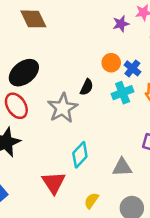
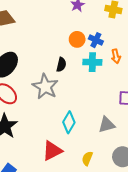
cyan cross: (123, 93) -> (92, 62), turned 36
red triangle: (54, 183) -> (52, 151), turned 50

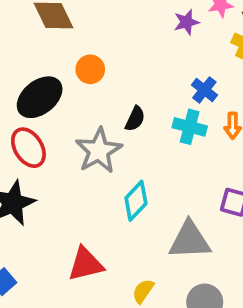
orange circle: (77, 39) -> (90, 69), moved
cyan diamond: (69, 122) -> (136, 201), moved
gray triangle: (107, 125) -> (190, 240), size x1.4

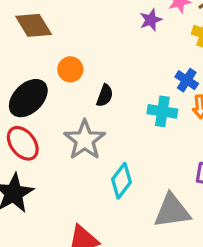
blue cross: (204, 90) -> (187, 80), moved
black semicircle: (135, 119) -> (105, 95), moved

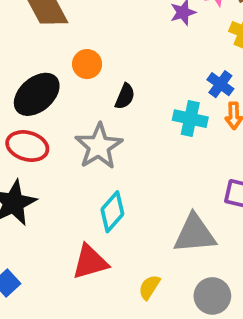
red ellipse: (23, 143) -> (27, 146), turned -40
cyan diamond: (122, 181) -> (112, 212), moved

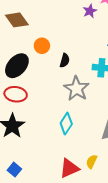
gray star: (99, 146) -> (77, 89), moved
red triangle: (90, 262) -> (69, 168), moved

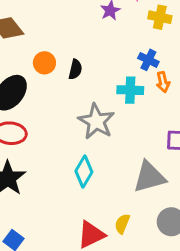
black semicircle: (65, 60) -> (75, 69), moved

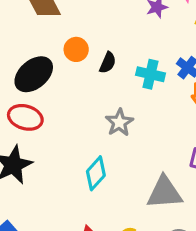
cyan cross: (130, 90) -> (150, 74), moved
gray star: (96, 121) -> (119, 122), size x0.7

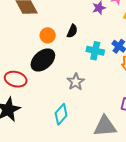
black semicircle: (108, 63) -> (72, 31), moved
black ellipse: (34, 74) -> (43, 60), moved

